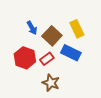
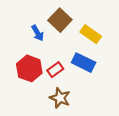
yellow rectangle: (77, 29) -> (91, 34), turned -30
brown square: (52, 36) -> (60, 20), moved

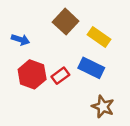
blue arrow: (38, 33) -> (20, 40), moved, turned -42
brown star: (60, 98) -> (103, 107), moved

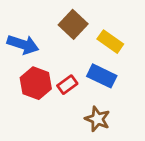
blue arrow: (20, 40) -> (23, 44), size x1.5
brown star: (103, 107) -> (97, 119), moved

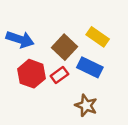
brown square: (73, 24) -> (65, 47), moved

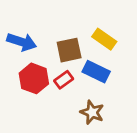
brown square: (65, 47) -> (69, 50), turned 35

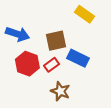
yellow rectangle: (104, 39) -> (85, 14), moved
brown star: (92, 112) -> (60, 91), moved

